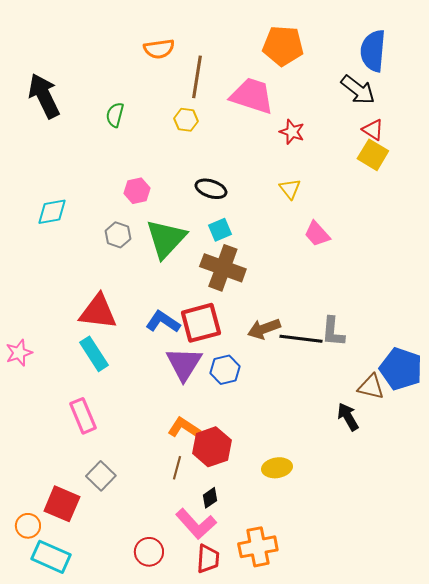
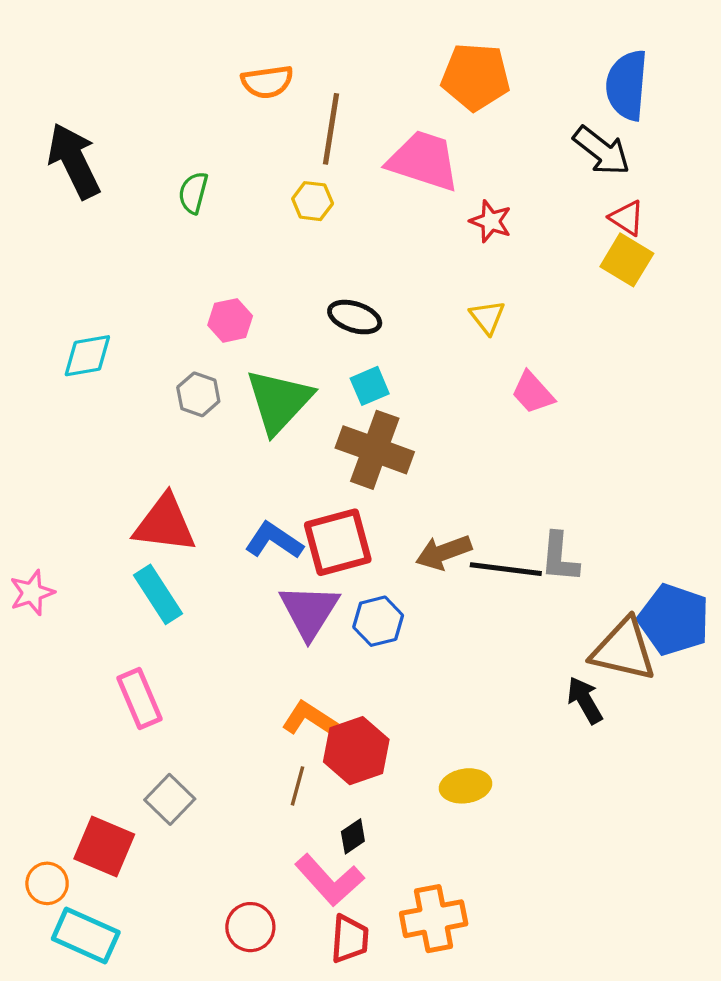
brown triangle: (371, 387) -> (623, 650), size x1.5

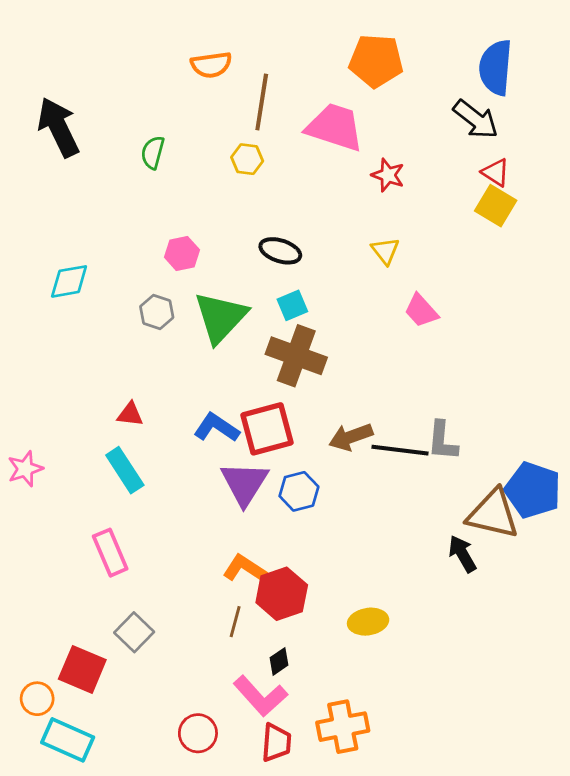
red triangle: (165, 524) -> (130, 414), size x0.5

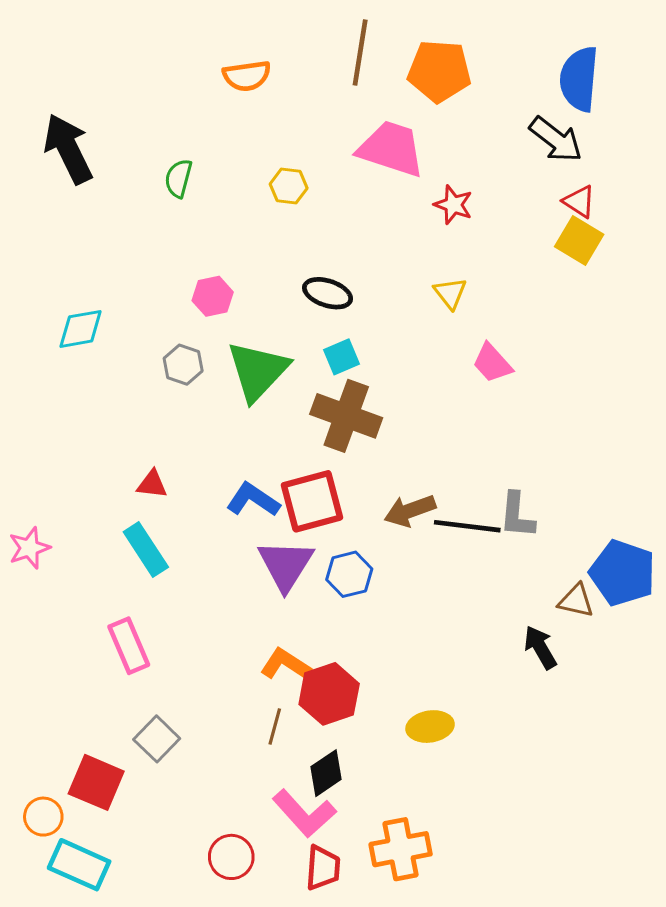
brown line: (262, 102) -> (360, 52), moved
brown triangle: (493, 514) -> (576, 601), size x0.6
black diamond: (279, 661) -> (326, 773), size x1.4

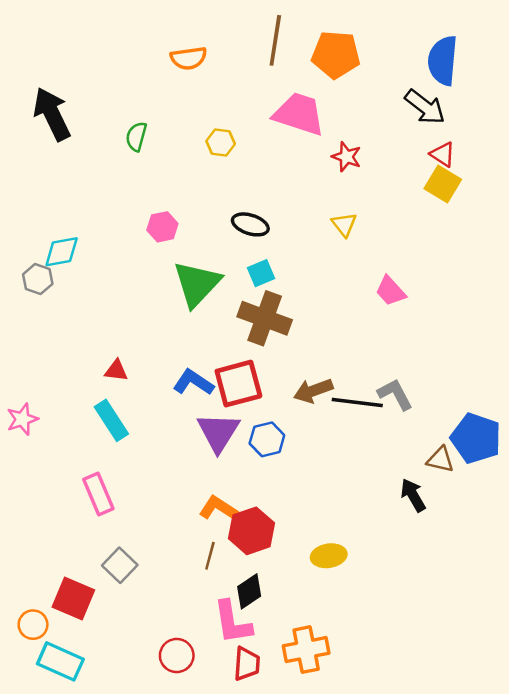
pink trapezoid: (492, 363) -> (390, 291), moved
gray hexagon: (183, 365) -> (38, 279), moved
gray L-shape: (517, 515) -> (395, 394), turned 147
pink L-shape: (304, 813) -> (233, 622), turned 33

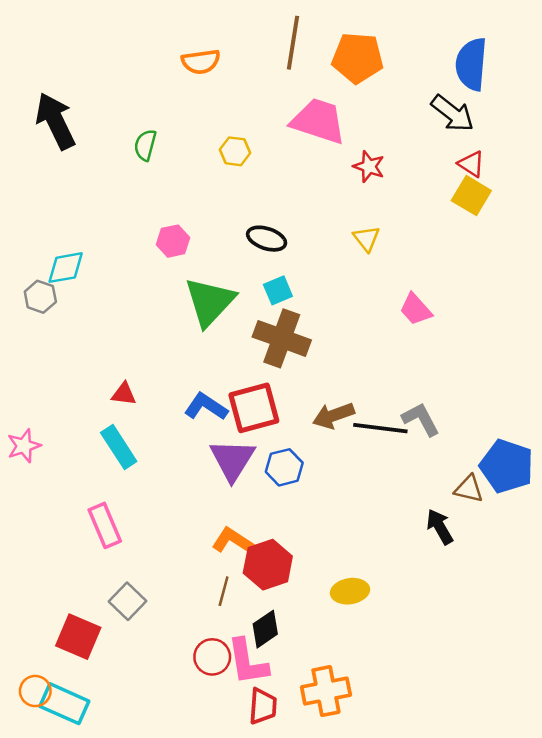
orange circle: (33, 625) -> (35, 691), moved
red circle: (177, 656) -> (212, 657), moved

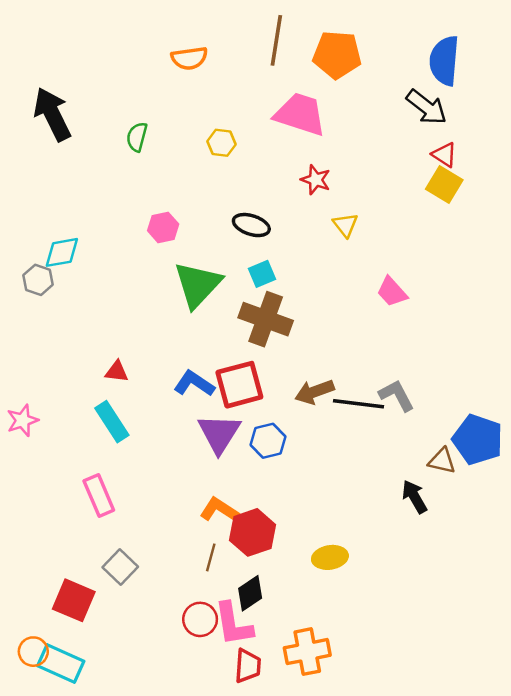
red star: (369, 167) -> (316, 180), moved

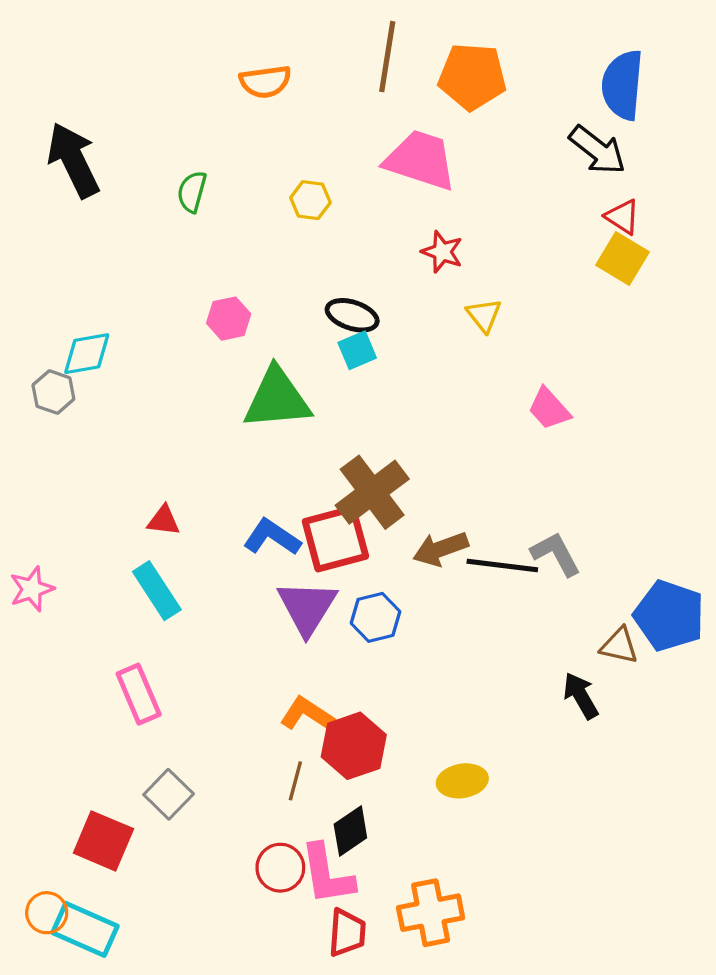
cyan square: (262, 274) -> (357, 350), moved
green triangle: (198, 285) -> (277, 399), turned 42
brown cross: (266, 319) -> (372, 492), moved, turned 33

